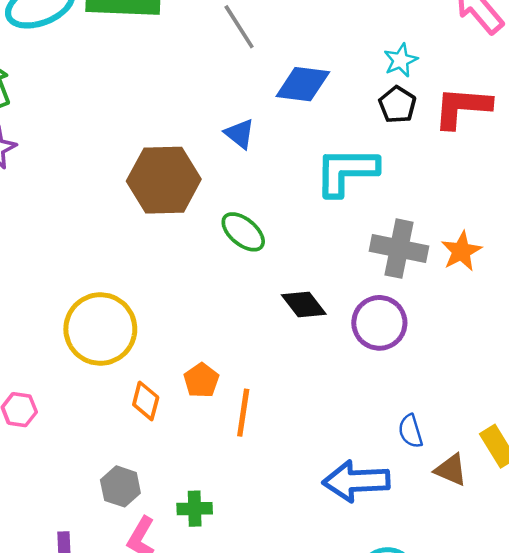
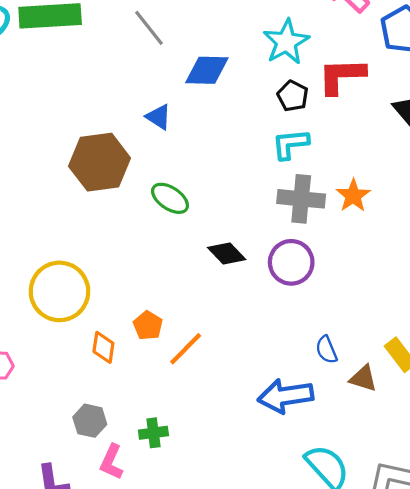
cyan star: (401, 60) -> (286, 42), size x1.6
black pentagon: (397, 105) -> (293, 96), moved
cyan L-shape: (346, 171) -> (290, 144), moved, size x0.7
orange line: (243, 413) -> (186, 349), turned 42

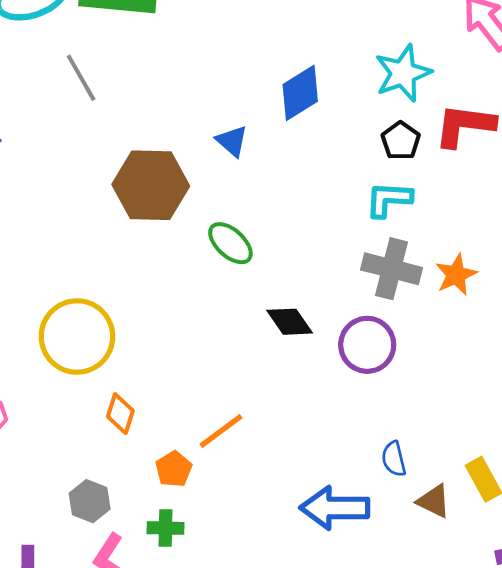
gray line: (149, 28) -> (81, 78), moved
blue diamond: (207, 70) -> (300, 93), turned -42
orange pentagon: (148, 325) -> (174, 469), moved

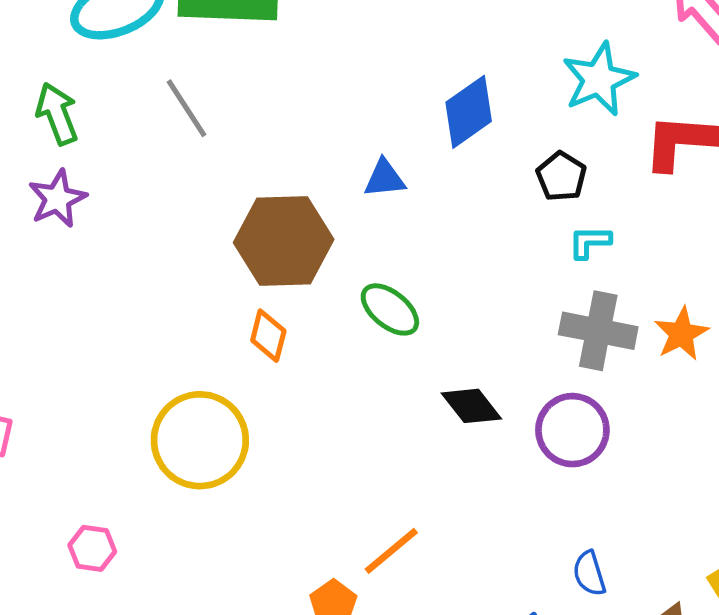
blue triangle: (232, 141) -> (385, 178), turned -44
black pentagon: (401, 141) -> (561, 176), moved
cyan L-shape: (389, 199) -> (590, 242), size x0.7
orange diamond: (120, 414) -> (268, 336), moved
blue semicircle: (394, 459) -> (589, 573), moved

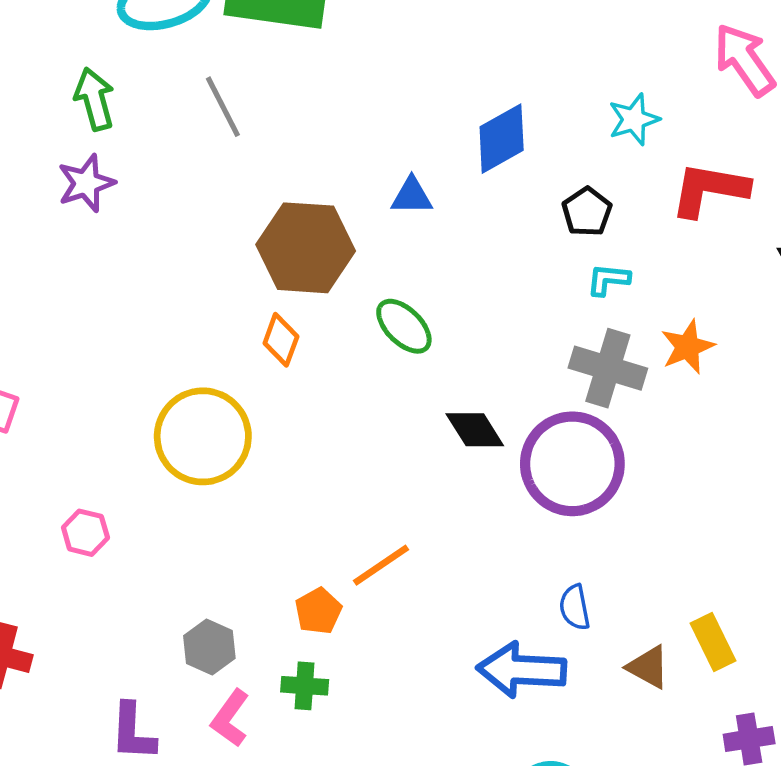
cyan star: (599, 79) -> (634, 119), size x0.7
orange star: (681, 334) -> (688, 347), moved
purple circle: (572, 430) -> (572, 464), size x1.4

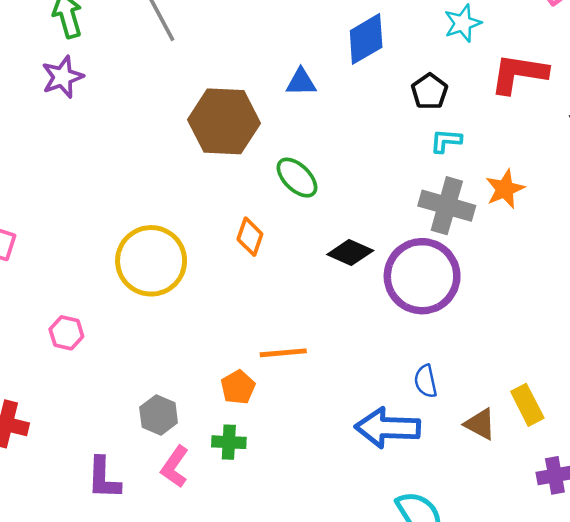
orange diamond: (281, 340) -> (250, 237), moved
black diamond: (475, 430) -> (350, 253), turned -33
orange line: (381, 565) -> (283, 353), turned 30

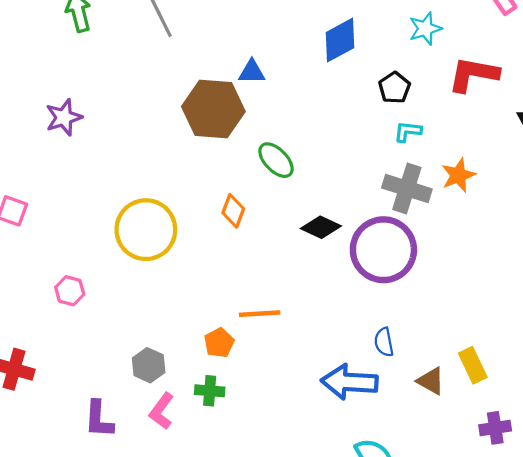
purple star: (62, 77) -> (64, 117), moved
blue triangle: (301, 82) -> (252, 72), moved

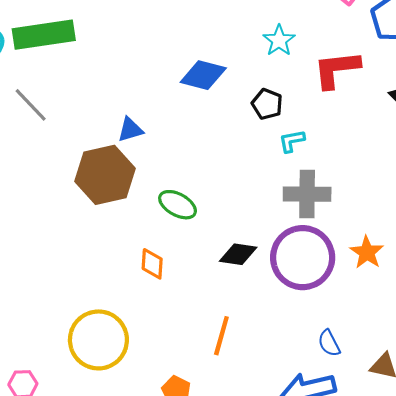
blue diamond: (340, 40) -> (203, 75), turned 60
orange star: (458, 175) -> (367, 252), moved
yellow circle: (146, 230) -> (98, 340), moved
orange line: (260, 314) -> (221, 336), moved, turned -54

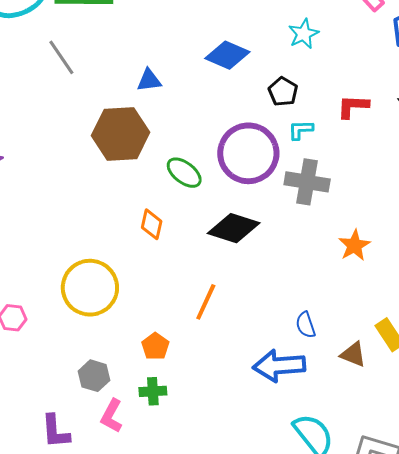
red L-shape: (337, 69) -> (353, 106), moved, size x0.7
blue triangle: (130, 130) -> (149, 80), moved
black diamond: (238, 254) -> (234, 228), size x1.4
purple circle: (303, 258) -> (248, 153), moved

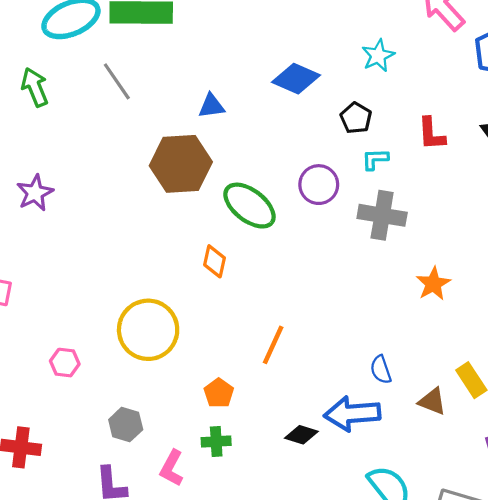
red L-shape: (353, 106) -> (431, 134), turned -96
purple circle: (248, 153) -> (319, 185), size x0.6
green ellipse: (184, 173) -> (250, 206), size x1.4
black diamond: (234, 228) -> (301, 435), moved, size x0.6
gray hexagon: (94, 376) -> (126, 425), moved

